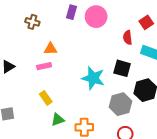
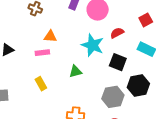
red semicircle: (128, 38) -> (117, 33), moved, turned 64
cyan star: (93, 78) -> (93, 45), moved
green triangle: (58, 120) -> (76, 71), moved

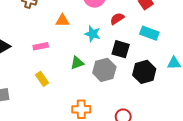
orange triangle: (50, 36) -> (62, 20), moved
cyan star: (93, 45) -> (93, 34), size x0.7
gray hexagon: (113, 97) -> (104, 70), moved

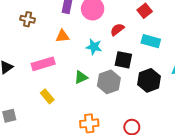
pink rectangle: (41, 46) -> (43, 64), size x1.5

